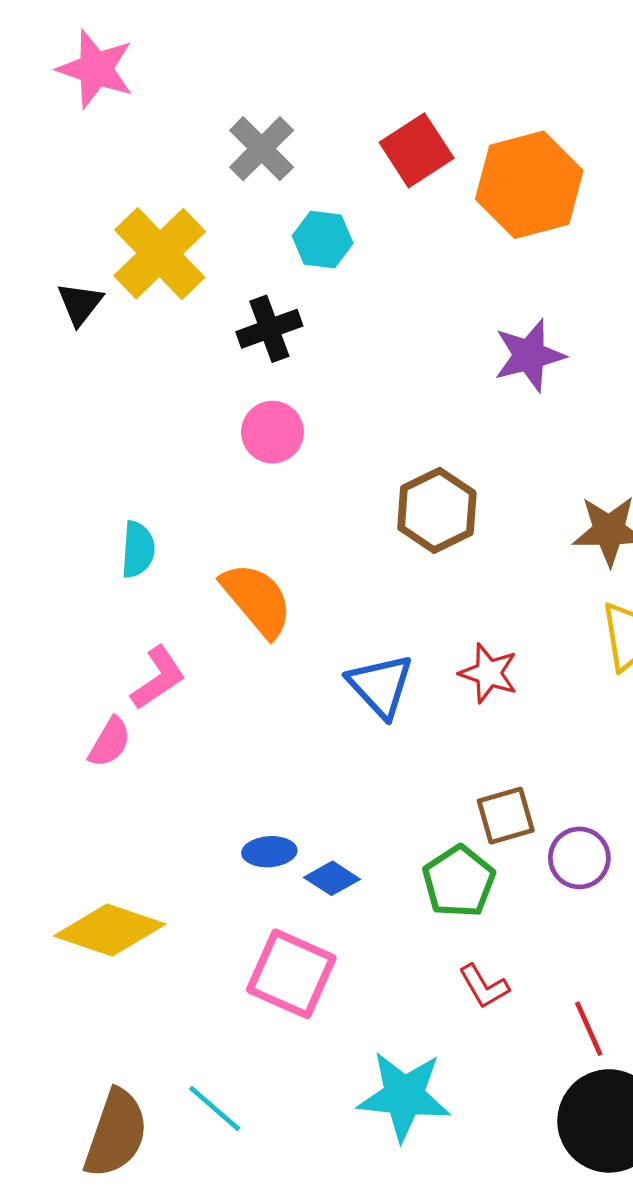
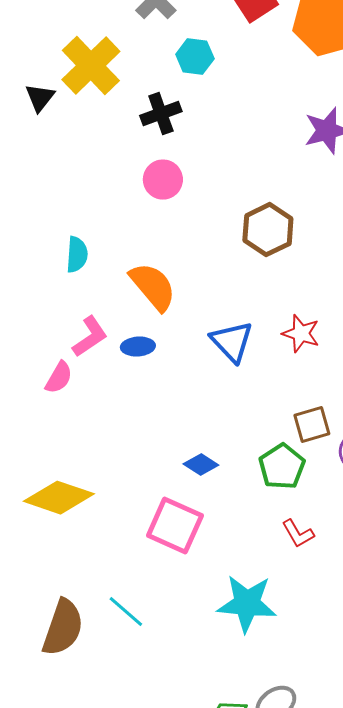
blue ellipse: (269, 852) -> (138, 347), moved

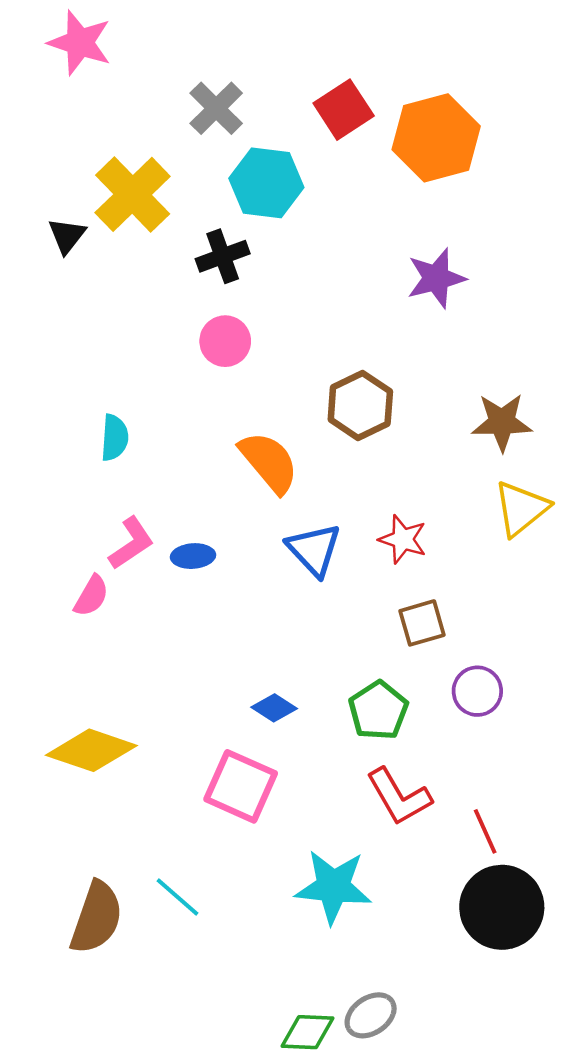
cyan hexagon: (195, 57) -> (266, 183), size x1.5
orange semicircle: (153, 287) -> (269, 462), moved
brown square: (312, 425) -> (422, 623), moved
red L-shape: (298, 534) -> (399, 797), size x1.6

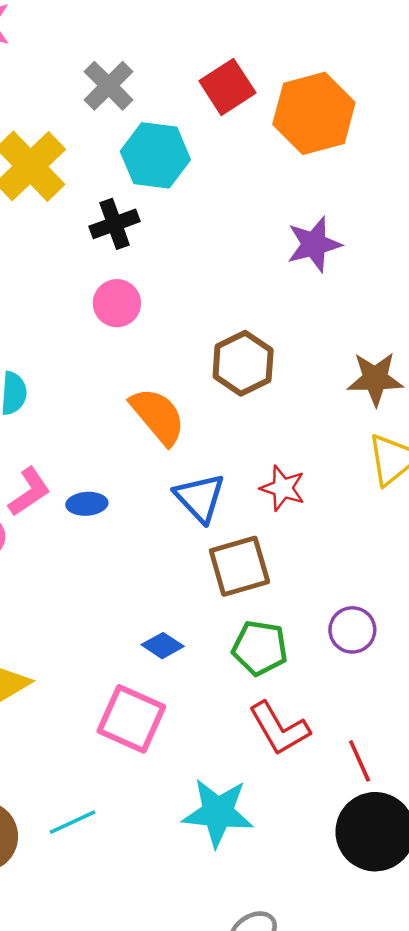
brown square: (422, 623) -> (239, 566), moved, size x1.4
green pentagon: (378, 710) -> (260, 648), turned -30
cyan line: (178, 897) -> (72, 822), turned -66

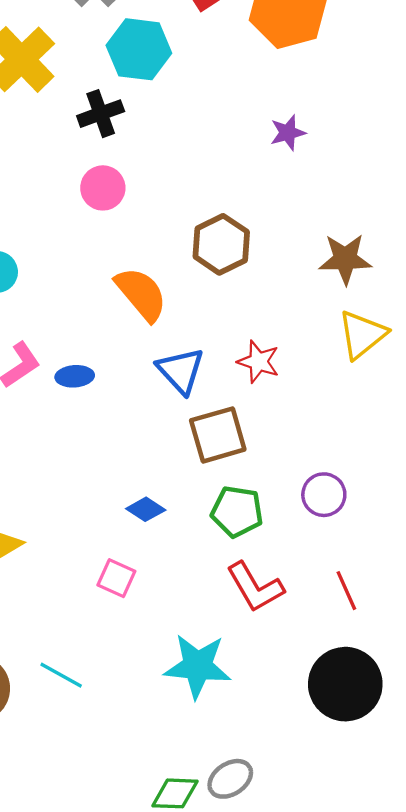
purple star: (314, 244) -> (288, 133), size x0.7
pink square: (131, 719) -> (116, 578), size x0.6
red line: (360, 761) -> (346, 591), moved
cyan line: (72, 822) -> (61, 675), turned 54

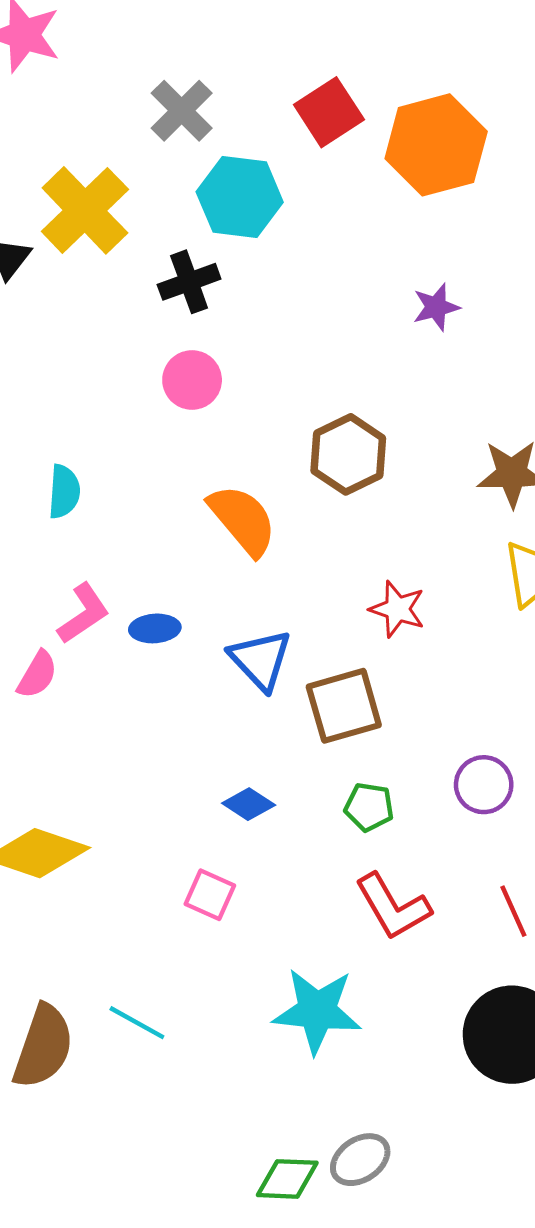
blue triangle: (181, 371) -> (260, 660), moved
green pentagon: (237, 512) -> (369, 807), size x0.7

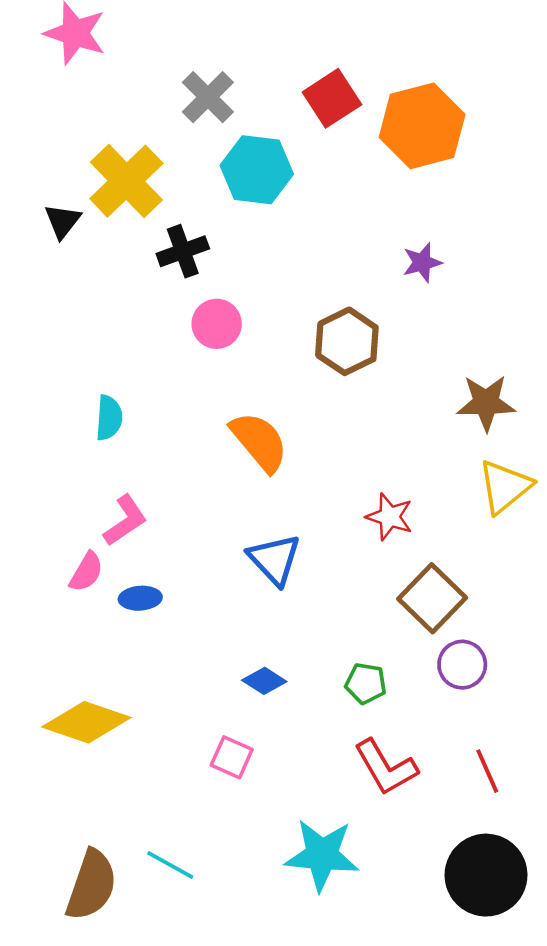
black cross: (189, 282) -> (183, 251), moved
brown hexagon: (348, 454) -> (347, 341), moved
blue ellipse: (155, 628) -> (140, 598), moved
brown square: (344, 706) -> (432, 598), moved, turned -30

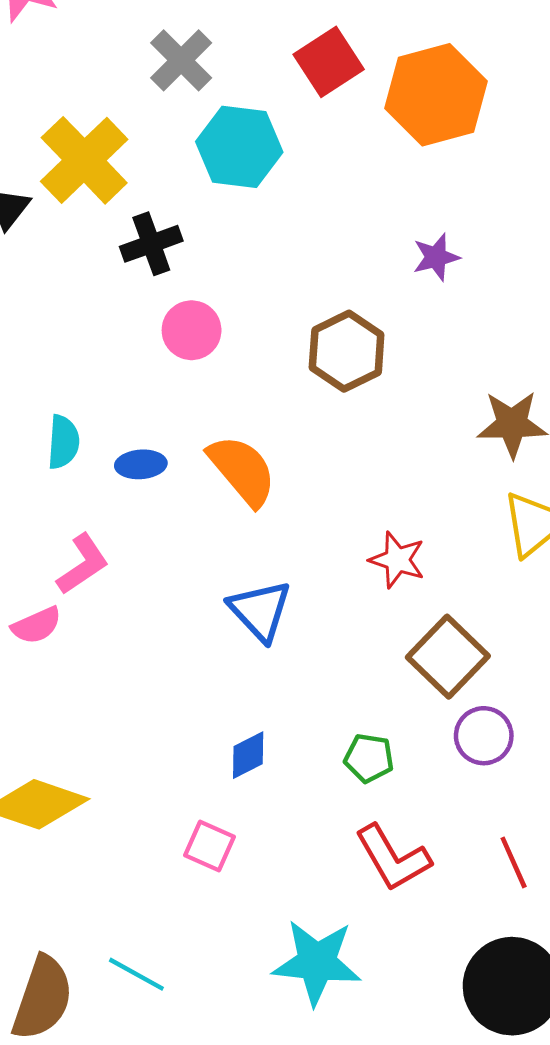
pink semicircle: (86, 572) -> (37, 625), turned 36
blue ellipse: (140, 598) -> (141, 464), moved
blue diamond: (264, 681) -> (248, 755), turned -60

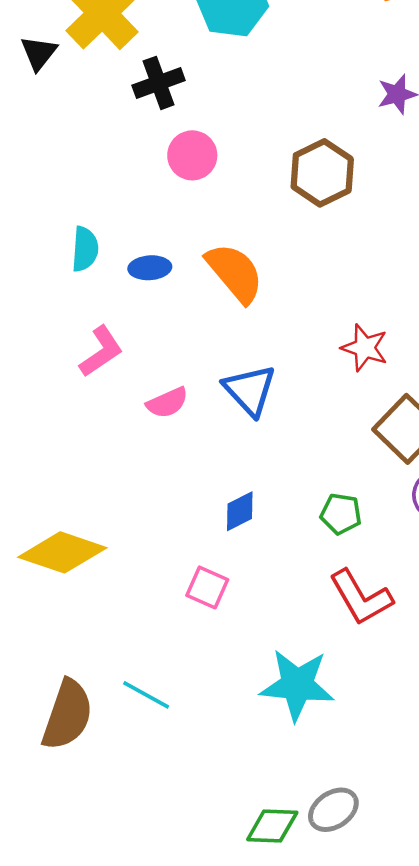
pink semicircle: (37, 625) -> (167, 403), moved

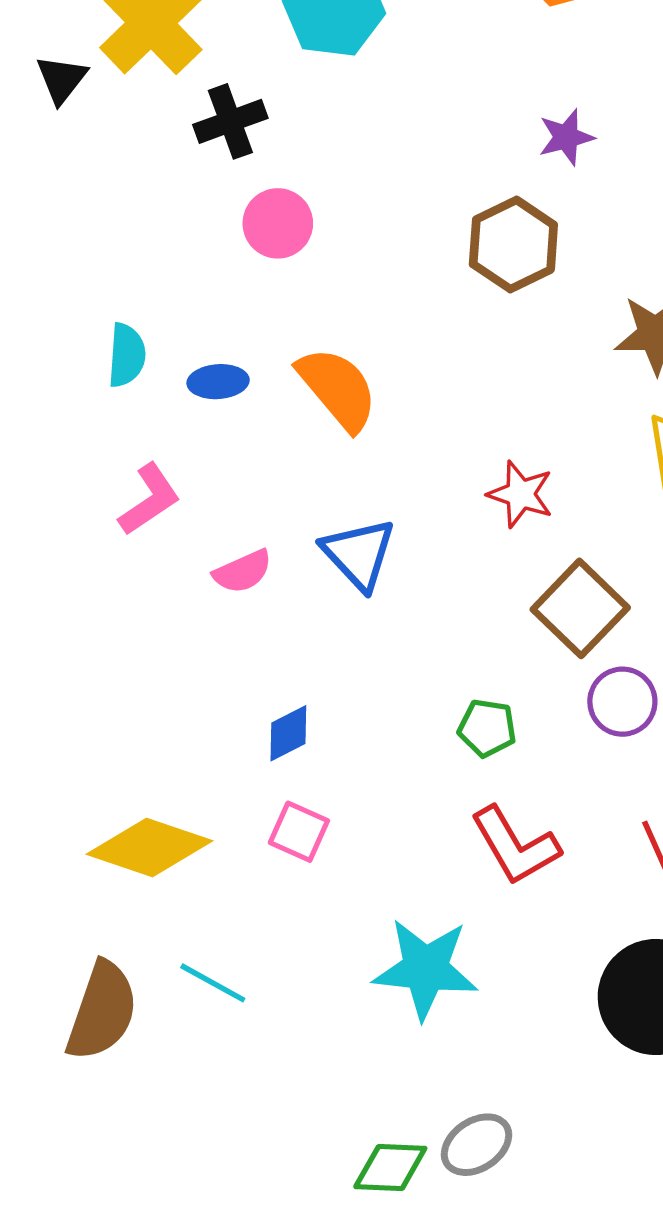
brown hexagon: (322, 173) -> (513, 244), moved
blue diamond: (240, 511) -> (288, 733), moved
yellow diamond: (62, 552) -> (149, 848), moved

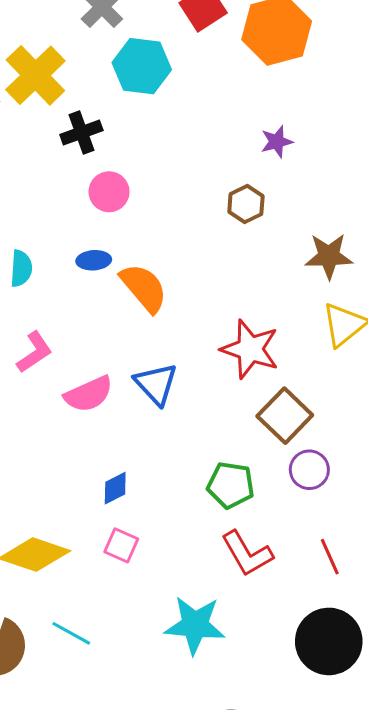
brown hexagon: (513, 244) -> (246, 204), size x0.7
blue ellipse: (218, 382) -> (94, 260), moved
red star: (520, 494) -> (250, 349), size x1.5
pink semicircle: (243, 572) -> (89, 394), size x1.4
green pentagon: (487, 728) -> (231, 485), size x1.4

